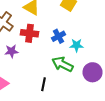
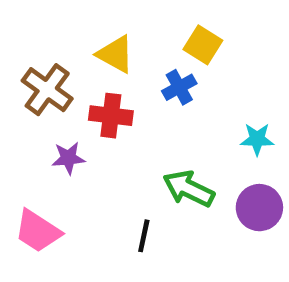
blue cross: (58, 36) -> (179, 87), moved
cyan star: (76, 45) -> (257, 139), moved

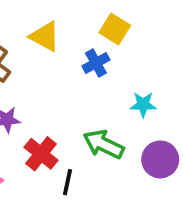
red cross: (111, 116) -> (41, 154), moved, turned 32
cyan star: (257, 139) -> (143, 105), moved

